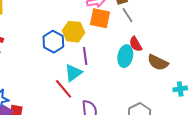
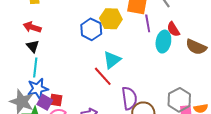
purple line: (85, 56) -> (148, 23), moved

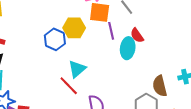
brown semicircle: (196, 47) -> (160, 86), moved, turned 55

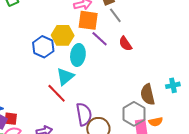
purple line: (111, 31) -> (100, 39), turned -36
cyan ellipse: (128, 48) -> (78, 55), moved

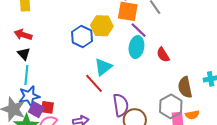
red semicircle: (125, 44) -> (163, 55), moved
cyan ellipse: (78, 55) -> (136, 47), moved

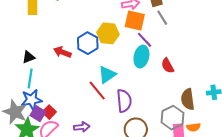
red arrow: (23, 35) -> (62, 52), moved
black triangle: (24, 54) -> (29, 57), turned 48
purple semicircle: (121, 105) -> (124, 101), moved
red square: (47, 107) -> (49, 112), turned 32

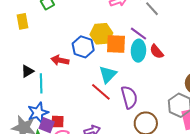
orange square: (135, 20) -> (116, 44), moved
red semicircle: (168, 66) -> (157, 52), moved
cyan line: (30, 78) -> (41, 83), moved
red square: (49, 112) -> (58, 122), turned -32

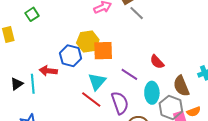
purple line: (138, 34) -> (129, 74), moved
cyan ellipse: (138, 51) -> (152, 93), moved
red semicircle: (157, 52) -> (157, 62), moved
cyan line: (41, 83) -> (33, 84), moved

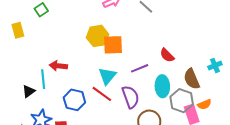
blue hexagon: (71, 56) -> (74, 100), moved
purple line: (129, 74) -> (140, 68), turned -54
black triangle: (17, 84) -> (29, 91), moved

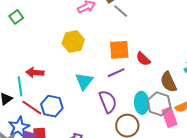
orange square: (113, 45) -> (119, 50), moved
cyan ellipse: (162, 86) -> (142, 103), moved
red line: (102, 94) -> (32, 108), moved

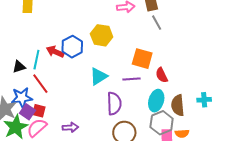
cyan ellipse: (142, 103) -> (156, 101), moved
blue hexagon: (52, 106) -> (72, 47), moved

